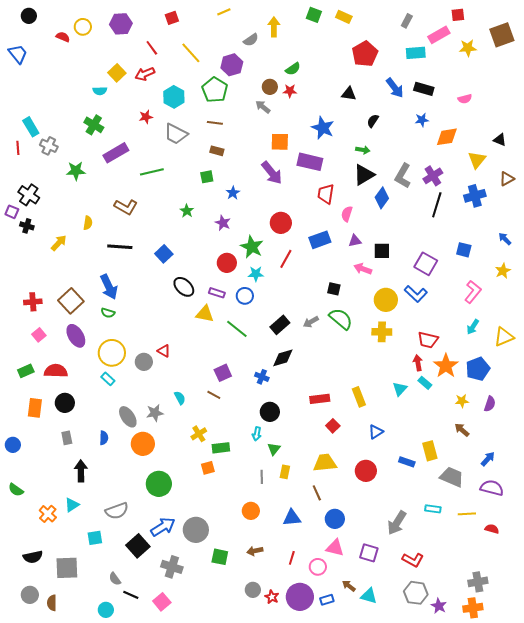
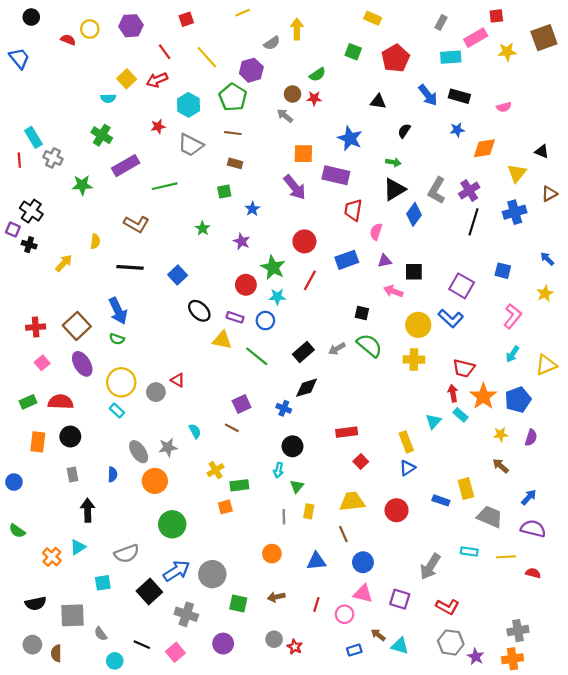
green square: (314, 15) -> (353, 52), moved
yellow rectangle: (359, 397) -> (406, 442), moved
gray semicircle: (115, 579) -> (101, 634), moved
purple circle: (300, 597) -> (223, 644), moved, size x0.7

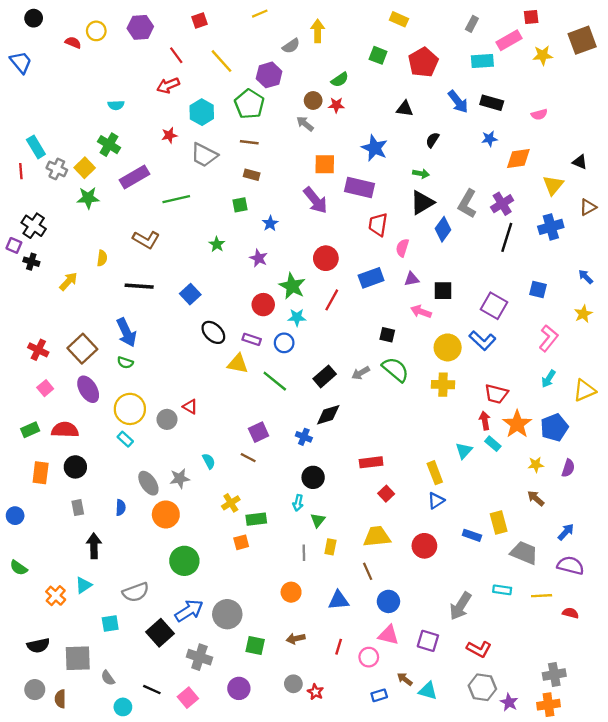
yellow square: (127, 79) -> (85, 168), moved
red cross: (36, 327) -> (38, 350), turned 30

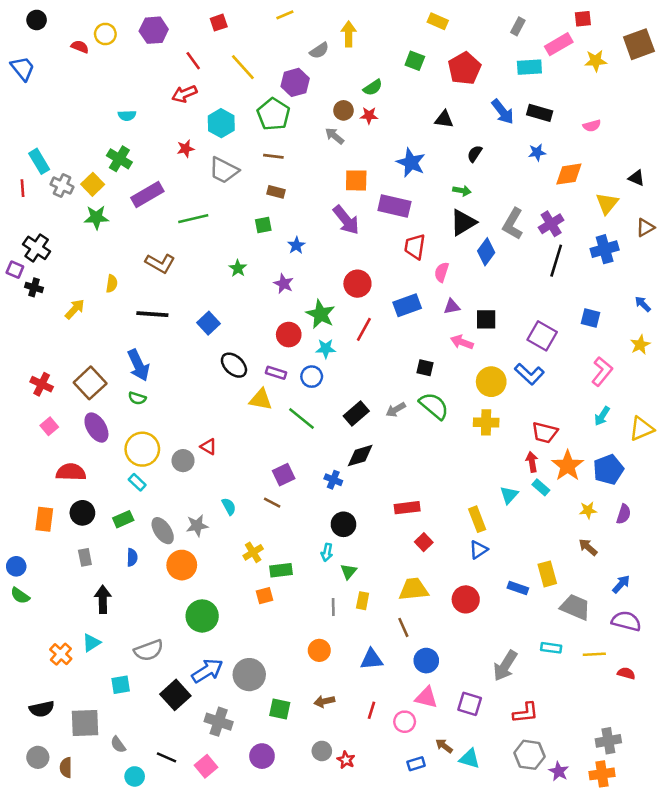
green rectangle: (30, 430) -> (123, 519), moved
green semicircle: (19, 568) -> (20, 596), moved
red L-shape: (479, 649) -> (526, 713), turned -35

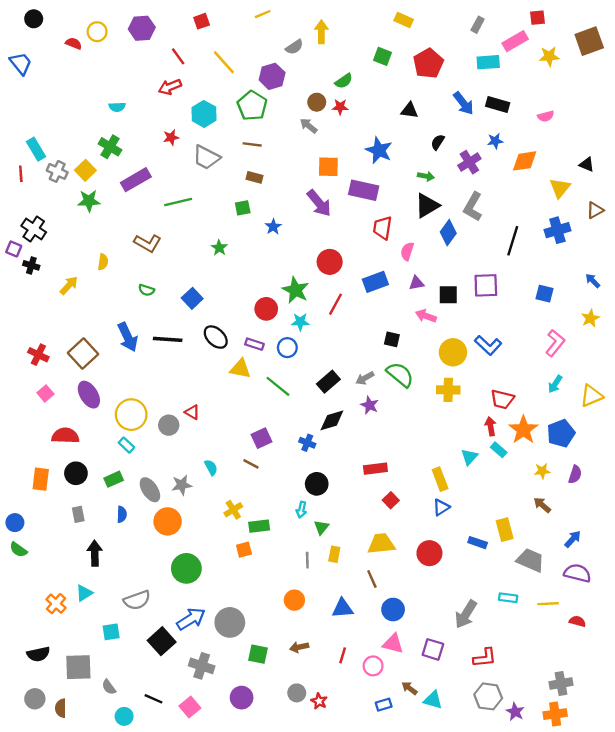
purple cross: (551, 224) -> (469, 162), moved
purple star: (284, 284) -> (370, 405), moved
black line: (152, 314) -> (168, 339), moved
purple square: (542, 336) -> (486, 285), moved, turned -32
green semicircle: (137, 398) -> (146, 290), moved

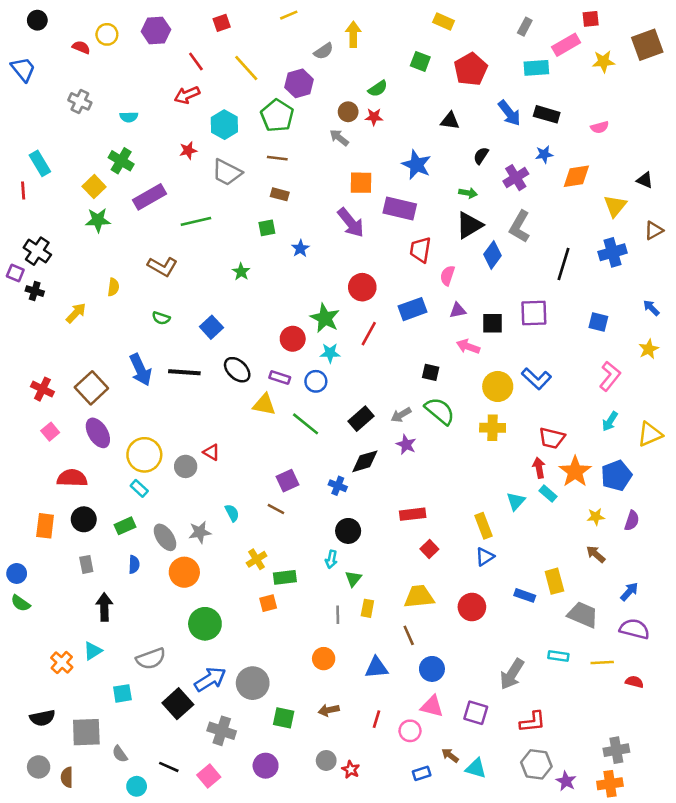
gray cross: (57, 171) -> (80, 101), moved

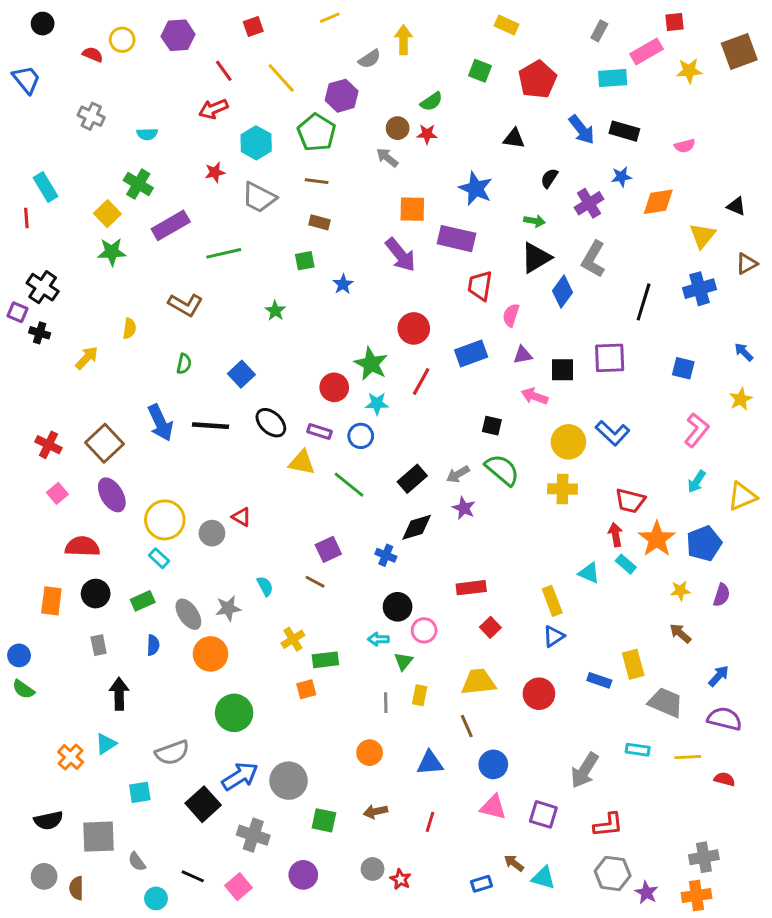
green semicircle: (161, 318) -> (184, 364), turned -96
cyan triangle: (516, 501) -> (589, 573), turned -48
cyan arrow: (331, 559) -> (378, 639), turned 78
pink circle: (410, 731) -> (424, 630), moved

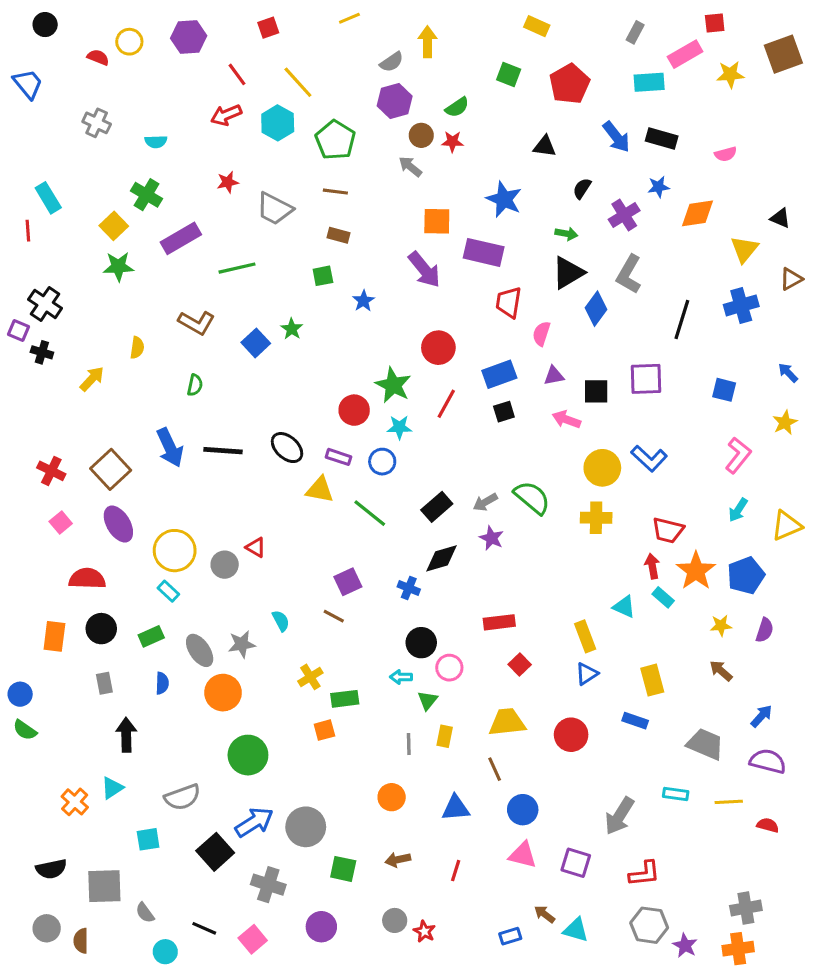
purple hexagon: (342, 96) -> (395, 101), moved
cyan hexagon: (256, 143) -> (278, 123), moved
blue square: (241, 374) -> (256, 343), moved
black square: (492, 426) -> (504, 412), moved, turned -30
yellow rectangle: (633, 664) -> (652, 680), moved

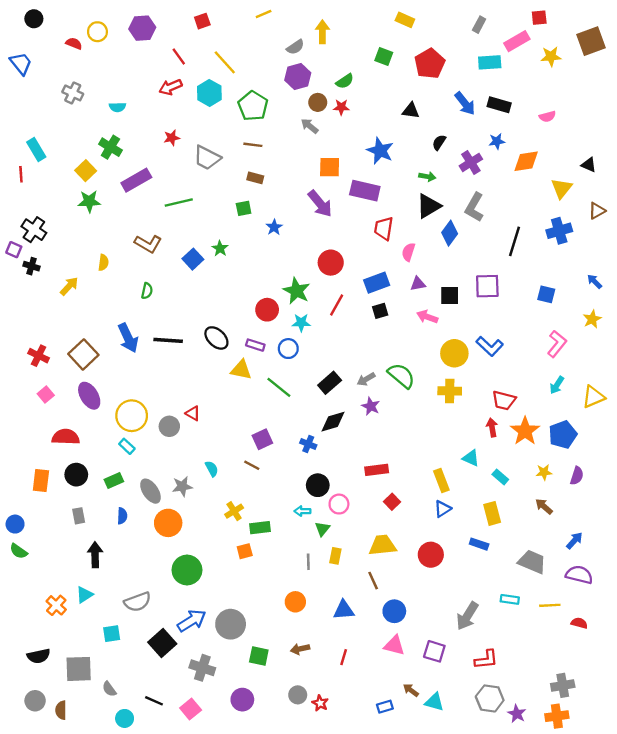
cyan rectangle: (663, 597) -> (500, 477), moved

